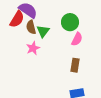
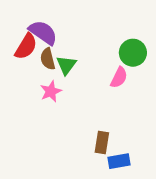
green circle: (70, 22) -> (133, 53), moved
brown rectangle: (75, 65) -> (102, 143), moved

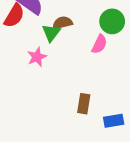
brown semicircle: (48, 59) -> (62, 23), moved, turned 90
blue rectangle: (119, 161) -> (114, 121), moved

